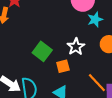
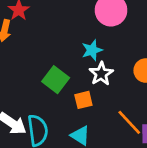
cyan star: (95, 19) -> (92, 50), moved

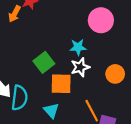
orange square: (83, 100) -> (61, 84), size x1.5

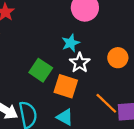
orange square: (61, 84) -> (66, 86), turned 35

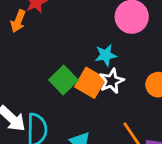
orange square: (66, 86) -> (90, 83), moved

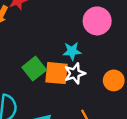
orange square: (90, 83) -> (57, 73), turned -30

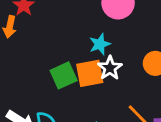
green square: (34, 69) -> (64, 75), turned 30

